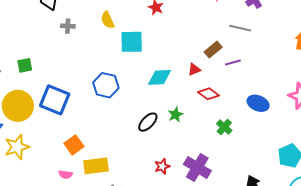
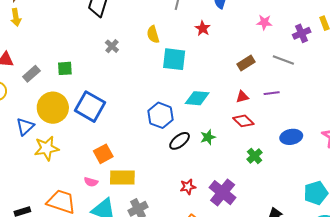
gray cross: (68, 26) -> (112, 46), moved, turned 32
brown rectangle: (213, 50) -> (246, 63), moved
red triangle: (194, 70) -> (242, 97), moved
blue hexagon: (106, 85) -> (161, 115), moved
blue ellipse: (258, 103) -> (291, 137), turned -40

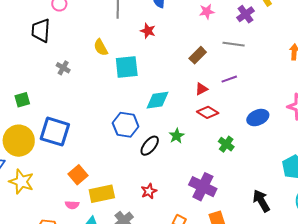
yellow star: (47, 148) -> (21, 182), turned -30
red star: (188, 187) -> (149, 191), moved

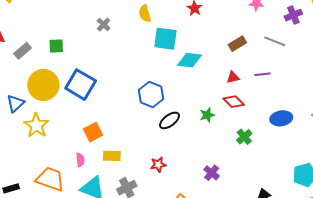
cyan diamond: (157, 100) -> (189, 60), moved
green star: (177, 136) -> (207, 115), moved
purple cross: (203, 187) -> (212, 173), size x0.6
yellow rectangle: (102, 194) -> (112, 156), size x0.7
pink semicircle: (72, 205) -> (80, 160), turned -112

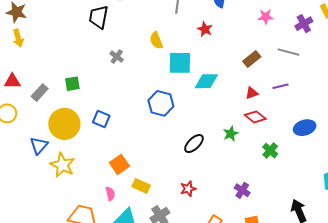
blue square: (81, 85) -> (101, 119), size x0.6
blue hexagon: (151, 94) -> (161, 103), moved
yellow rectangle: (112, 156) -> (141, 186), turned 30

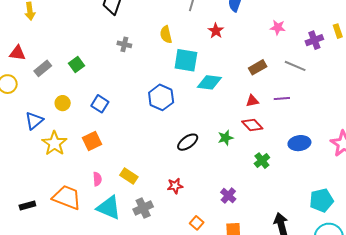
gray cross: (117, 57) -> (124, 44), turned -32
green square: (72, 84) -> (77, 65), turned -35
yellow circle: (64, 124) -> (63, 103), size x0.5
orange square: (119, 164) -> (92, 141), moved

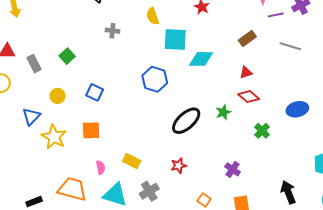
gray line: (295, 66) -> (290, 46), moved
gray rectangle: (43, 68) -> (34, 64), turned -72
purple line: (282, 99) -> (276, 15), moved
orange square: (92, 141) -> (91, 130), turned 30
black ellipse: (188, 142) -> (186, 121), size x1.4

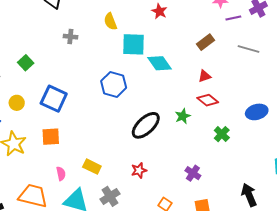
cyan diamond: (201, 59) -> (160, 63), turned 55
blue square: (95, 92) -> (54, 99), size x1.5

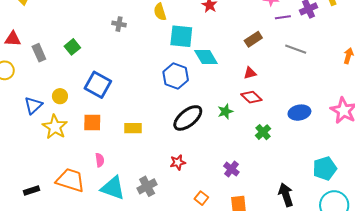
blue hexagon: (114, 84) -> (176, 76), moved
yellow circle: (17, 103) -> (60, 96), moved
yellow rectangle: (92, 167) -> (133, 128), moved, turned -30

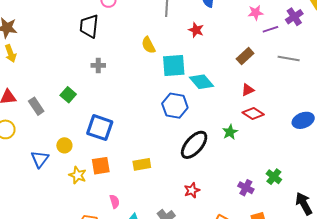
gray cross: (119, 24) -> (98, 65), moved
yellow star: (55, 127) -> (78, 175), moved, size x0.7
green cross: (263, 132) -> (274, 177), moved

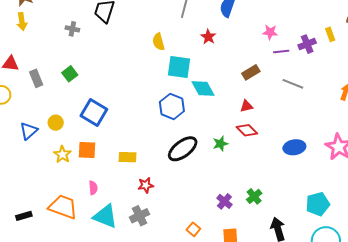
gray cross: (98, 65) -> (72, 29), moved
red star: (192, 190) -> (146, 185), moved

